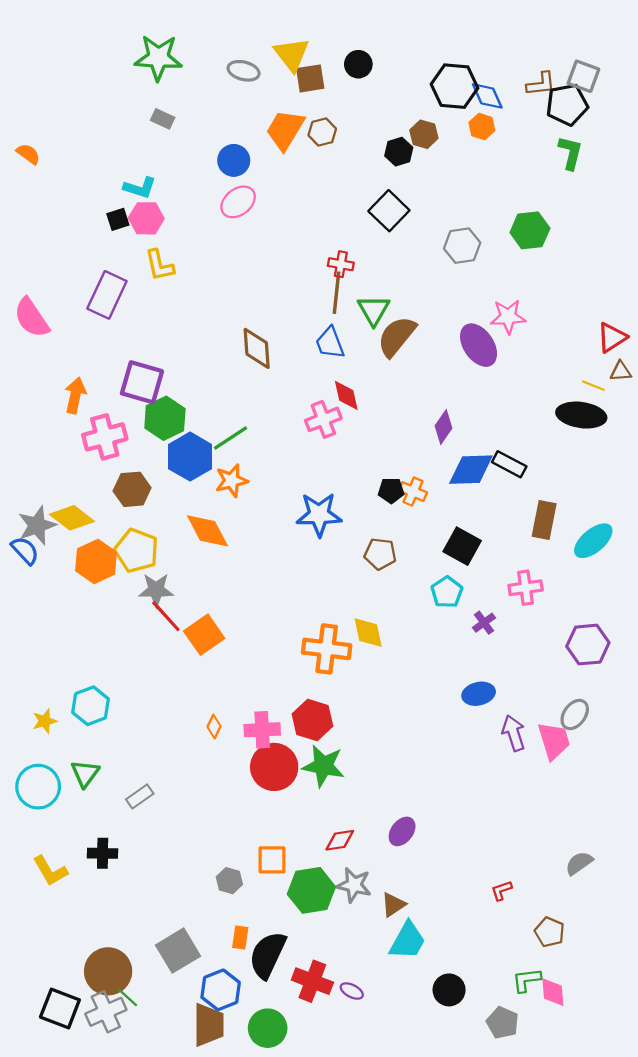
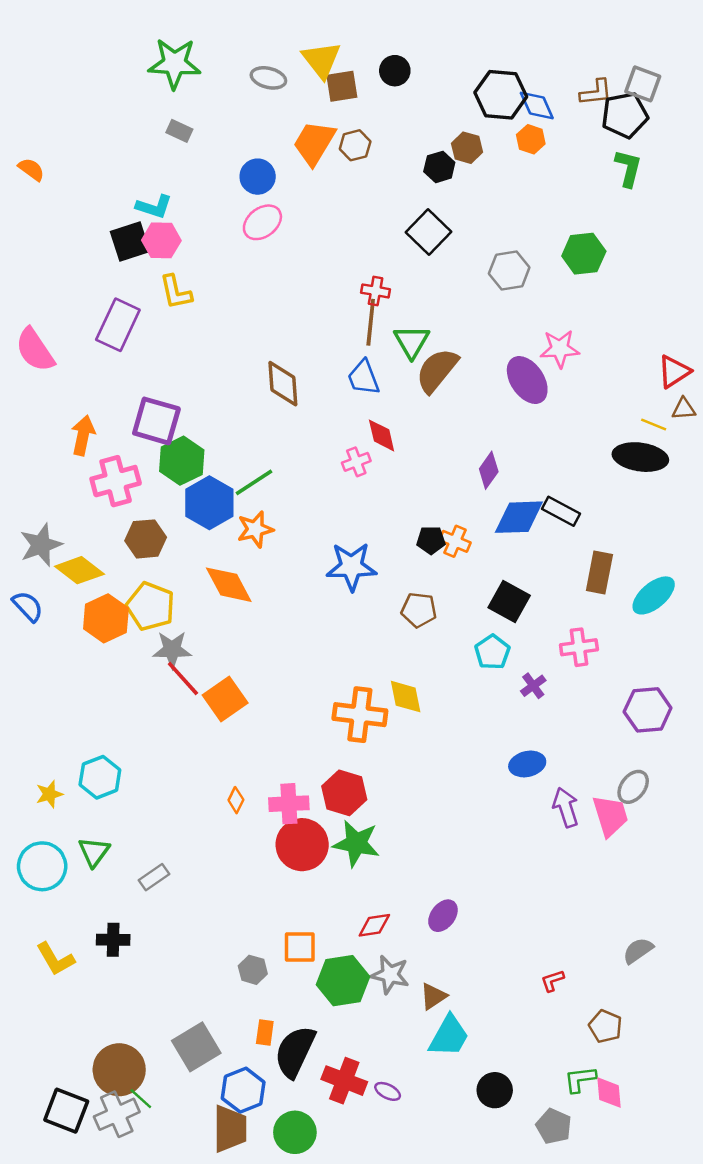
black square: (118, 219) -> (130, 242), size x1.6
pink cross: (323, 419) -> (356, 462), size x0.7
gray star: (37, 525) -> (41, 545), moved

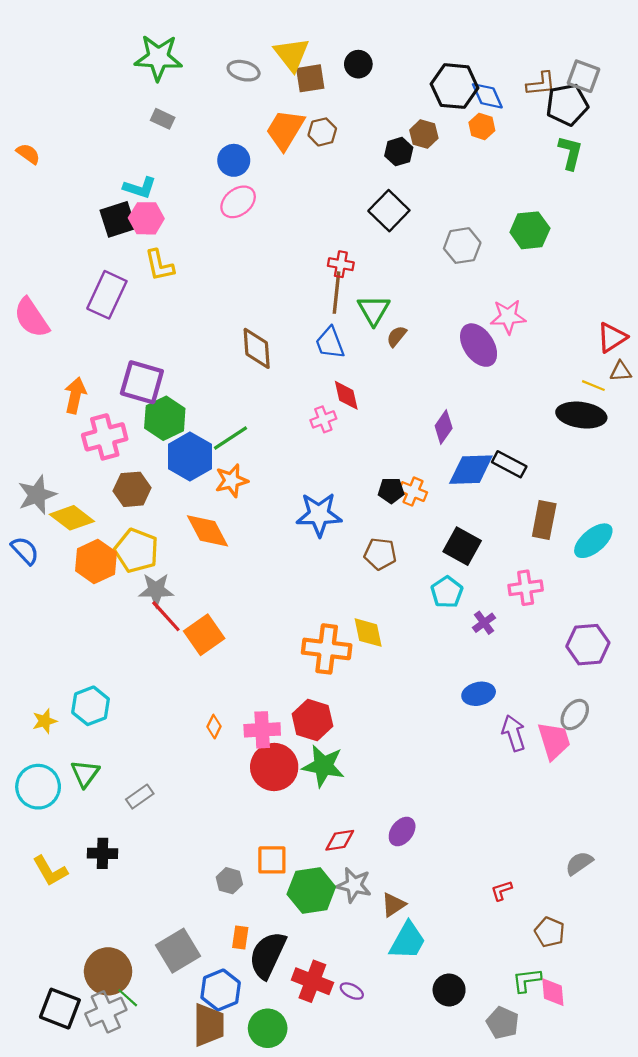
brown semicircle: (437, 370) -> (397, 336), size x0.5

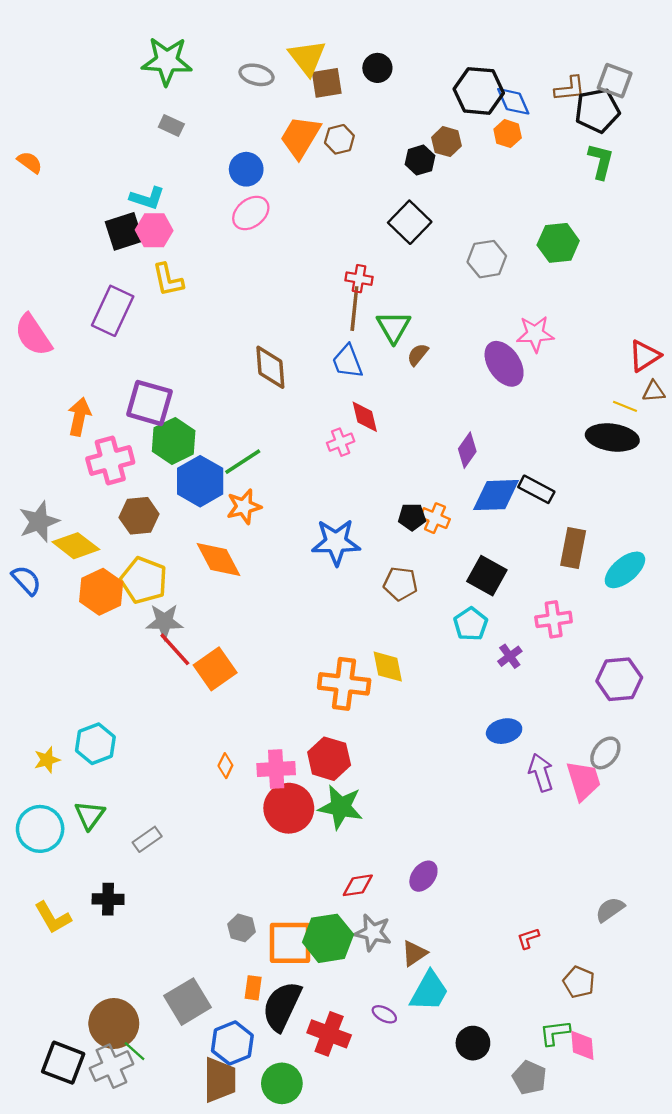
orange square: (272, 860) -> (290, 943), moved, size x1.4
purple ellipse: (352, 991) -> (384, 1014), moved

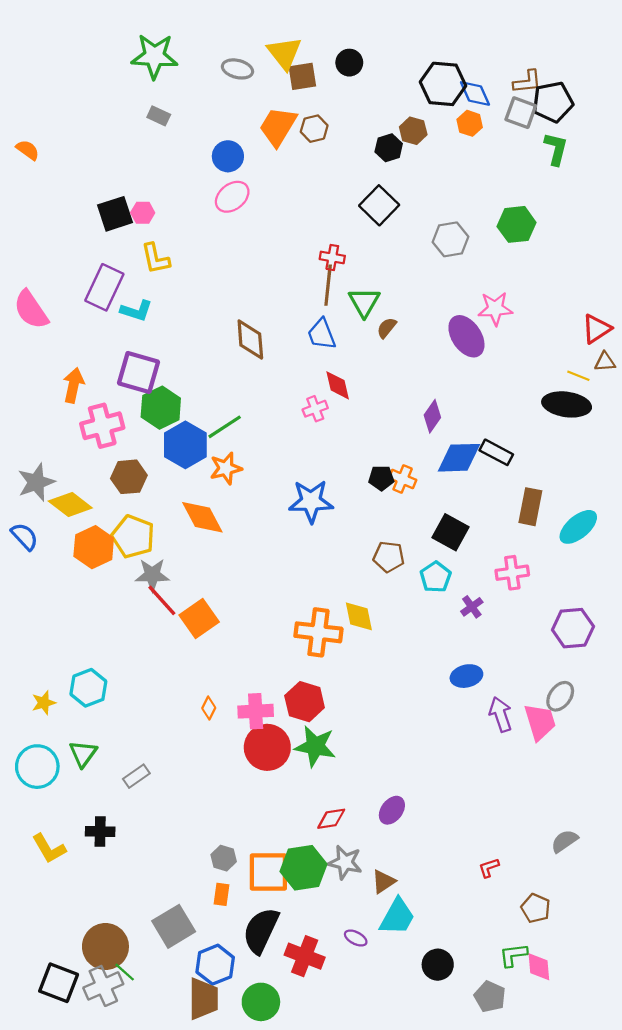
gray square: (615, 81) -> (521, 113), moved
cyan L-shape: (147, 198) -> (136, 311), moved
pink hexagon: (154, 230) -> (143, 213), size x0.7
brown pentagon: (400, 584) -> (389, 557), moved
orange rectangle: (253, 988) -> (222, 894), moved

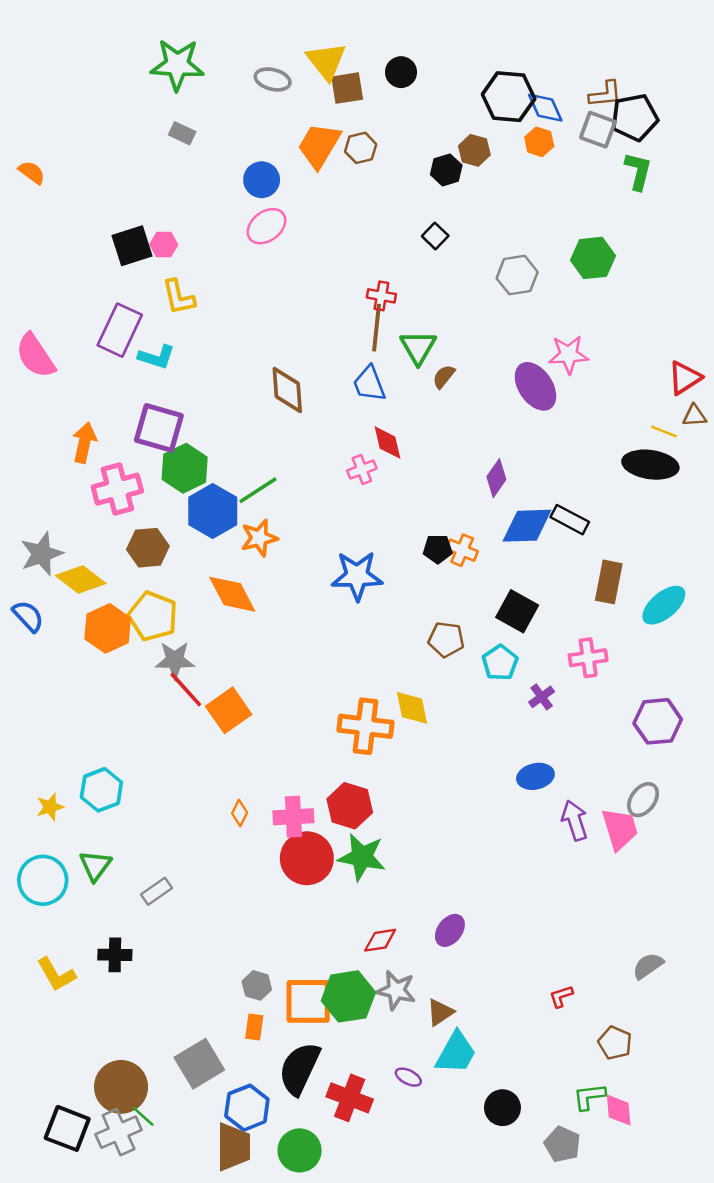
black square: (379, 205) -> (435, 236), size x0.6

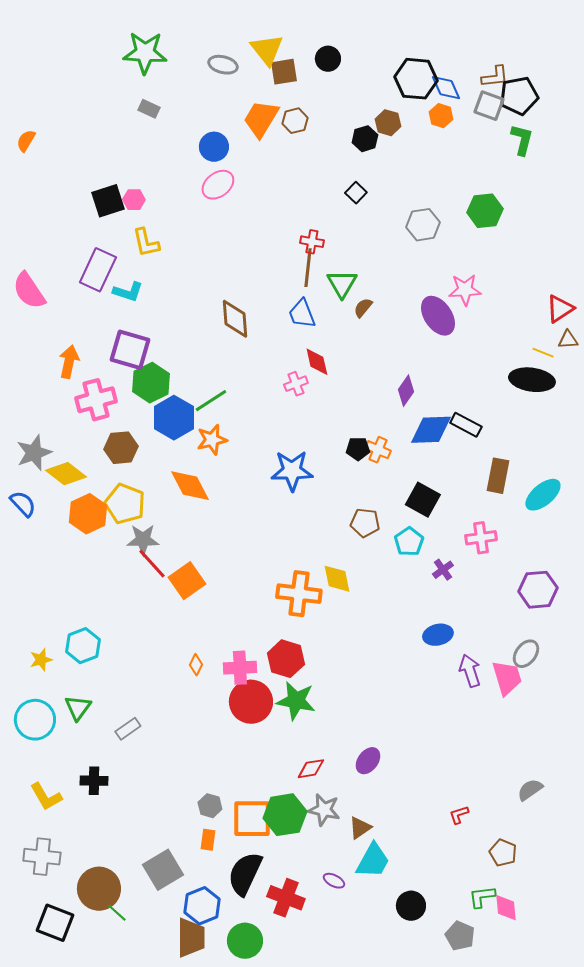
orange semicircle: (32, 172) -> (26, 141), turned -95
gray cross: (119, 1132) -> (42, 857), moved, turned 30

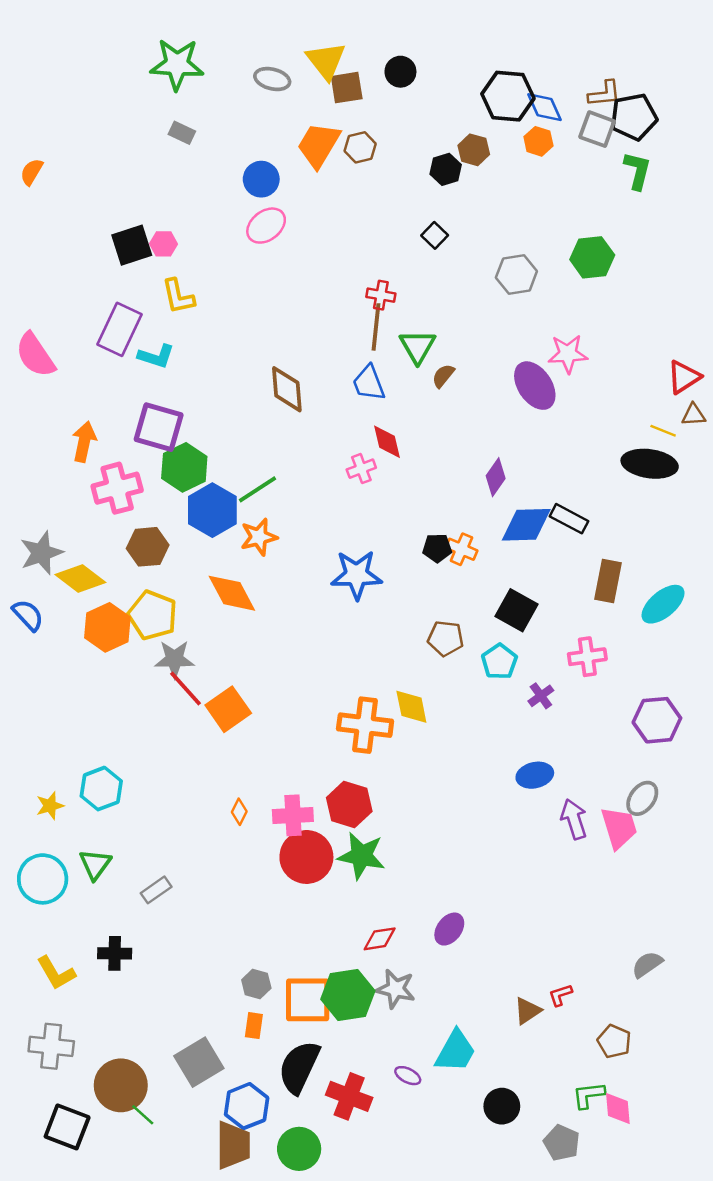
brown triangle: (360, 828) -> (527, 1011), moved

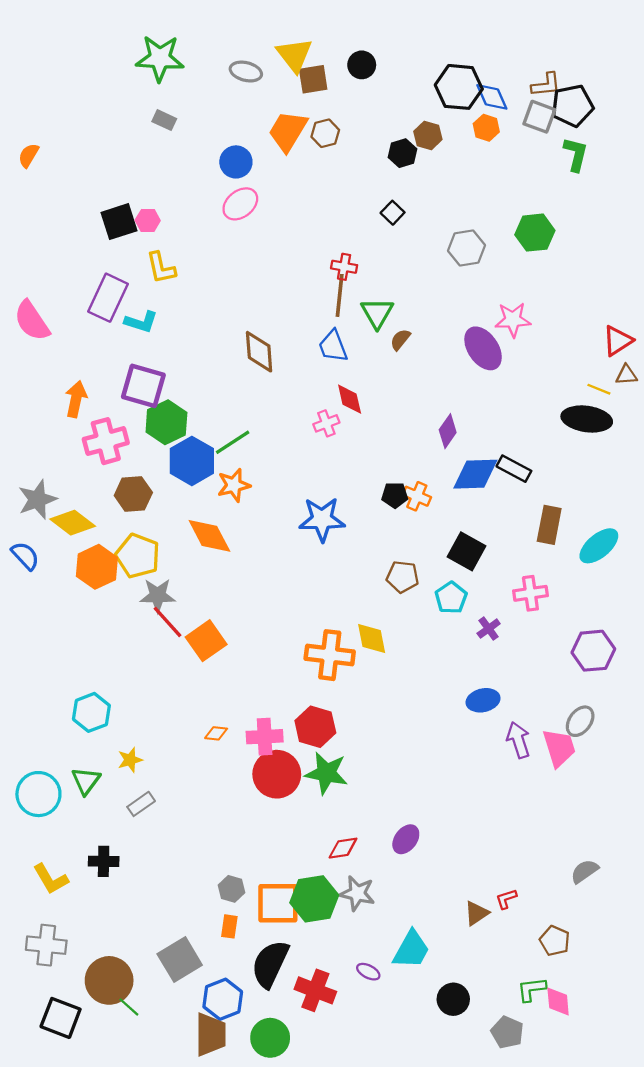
yellow star: (50, 806) -> (130, 760), moved
orange diamond: (239, 812) -> (216, 733), turned 70

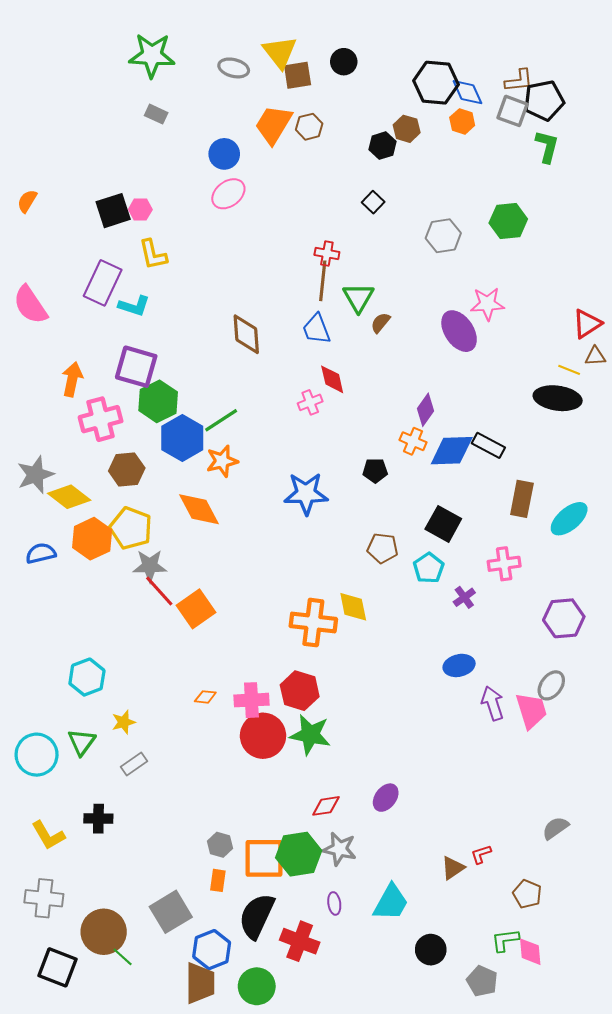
orange semicircle: (29, 155) -> (27, 201), moved
orange cross: (417, 496) -> (413, 441), moved
blue semicircle: (25, 556) -> (41, 553), moved, turned -60
purple ellipse: (368, 972) -> (334, 903), moved, turned 55

